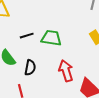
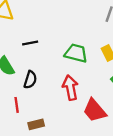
green trapezoid: (51, 38) -> (76, 53), moved

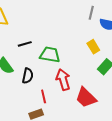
green trapezoid: (76, 53) -> (50, 55), moved
red line: (17, 105) -> (44, 96), moved

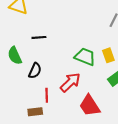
green trapezoid: (50, 55) -> (85, 57), moved
red arrow: (63, 80) -> (70, 82), turned 50

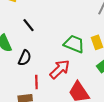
black line: (39, 37) -> (28, 25), turned 56

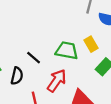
black line: (28, 25) -> (34, 58), moved

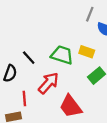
yellow rectangle: (91, 44) -> (87, 52), turned -48

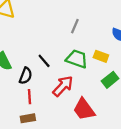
gray line: (90, 14) -> (75, 26), moved
red line: (24, 98) -> (29, 97), moved

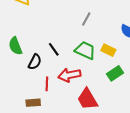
red arrow: (63, 86) -> (69, 75), turned -150
red line: (29, 97) -> (47, 84), moved

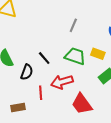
brown rectangle: (33, 103) -> (18, 107), moved

